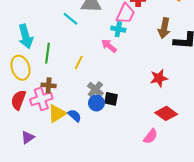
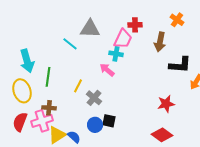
brown arrow: (164, 28) -> (160, 42), moved
red star: (159, 78) -> (166, 104), moved
gray cross: (95, 90) -> (94, 98), moved

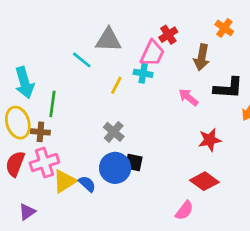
red cross: (135, 25) -> (168, 35), turned -32
pink arrow: (107, 70) -> (188, 97), moved
yellow line: (78, 86) -> (116, 85), moved
brown cross: (49, 108) -> (40, 132), moved
blue circle: (95, 125) -> (115, 168), size x1.5

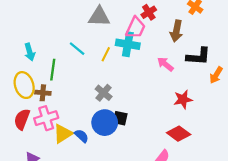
cyan line: (82, 60) -> (77, 49), moved
cyan cross: (143, 73) -> (128, 44), size x1.5
cyan arrow: (24, 83) -> (30, 52), size x0.7

